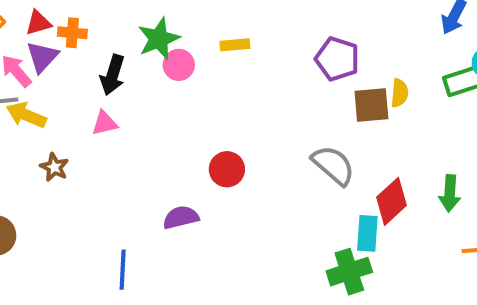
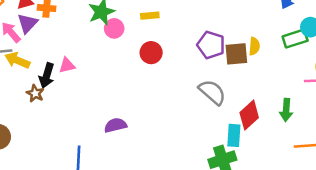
purple pentagon: (337, 59) -> (211, 45), moved
black arrow: (113, 75) -> (47, 76), moved
red circle: (227, 169) -> (151, 53), moved

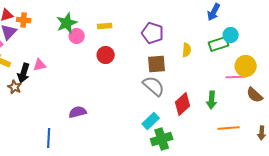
purple pentagon: (211, 45) -> (153, 33), moved
brown square: (236, 54) -> (157, 64), moved
cyan rectangle: (234, 135) -> (151, 121), moved, turned 42

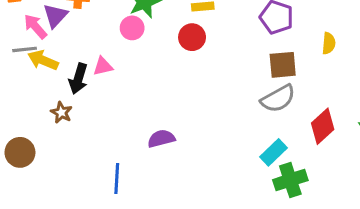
pink circle: (77, 36) -> (132, 28), moved
red circle: (106, 55) -> (192, 37), moved
gray semicircle: (154, 86) -> (278, 99), turned 110
brown star: (15, 87) -> (61, 112), moved

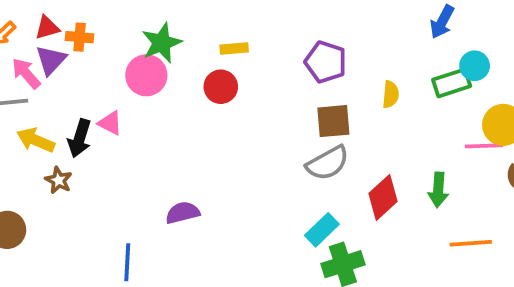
pink circle: (132, 28) -> (146, 75), size x1.4
yellow arrow: (43, 60) -> (36, 140), moved
pink triangle: (103, 66) -> (110, 123), turned 40

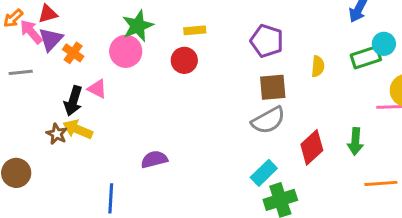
orange cross: (80, 37) -> (73, 53), moved, turned 30
pink arrow: (26, 73) -> (31, 32), moved
yellow arrow: (36, 140) -> (78, 129), moved

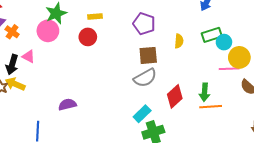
cyan circle: (384, 44) -> (224, 42), moved
orange line: (381, 183) -> (211, 107), moved

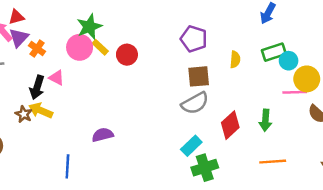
yellow rectangle: (95, 16) -> (100, 47), moved, turned 48
orange line: (211, 107) -> (273, 162), moved

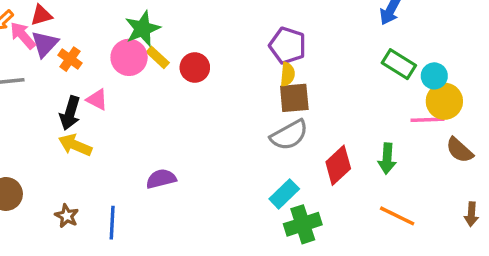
green rectangle: (274, 52) -> (399, 64), turned 50
yellow semicircle: (235, 59) -> (288, 74), moved
cyan circle: (289, 61) -> (434, 76), moved
brown star: (24, 114) -> (67, 216), moved
orange line: (273, 162) -> (397, 216), turned 30

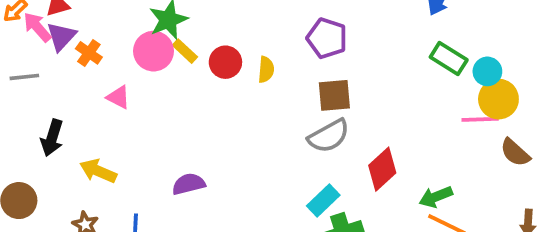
yellow semicircle: (288, 74) -> (266, 70), moved
black arrow: (70, 113) -> (52, 138), moved
yellow arrow: (75, 145) -> (98, 171), moved
green arrow: (387, 159) -> (436, 197), moved, turned 64

